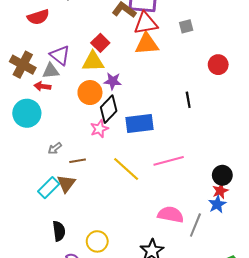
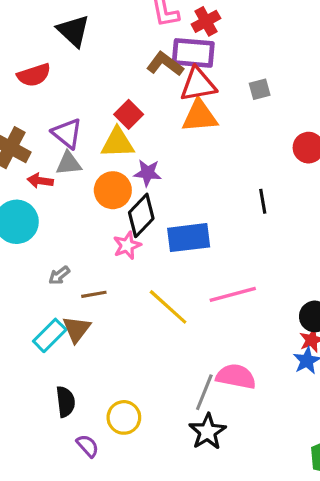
gray triangle: (51, 71) -> (69, 163), moved
gray line: (195, 225) -> (204, 392), moved

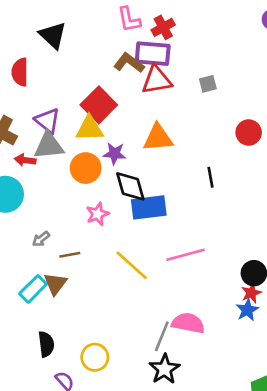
red semicircle: (34, 75) -> (20, 72), turned 108
red square: (129, 114) -> (99, 105), size x1.5
orange triangle: (200, 116) -> (158, 138), moved
gray triangle: (69, 163) -> (49, 146), size x1.4
black diamond: (141, 215) -> (130, 186), moved, turned -60

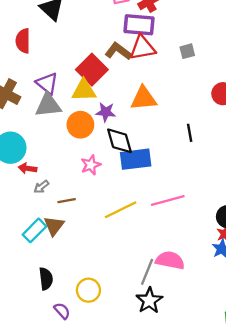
brown L-shape: (129, 63) -> (118, 51), moved
red arrow: (25, 160) -> (28, 168), moved
yellow line: (132, 265) -> (121, 210), turned -68

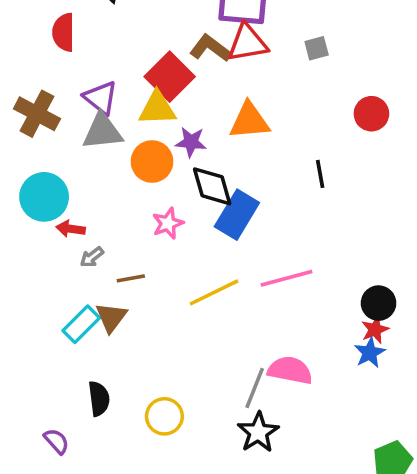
blue rectangle: (136, 159) -> (237, 215), turned -52
purple semicircle: (62, 311) -> (56, 441), moved

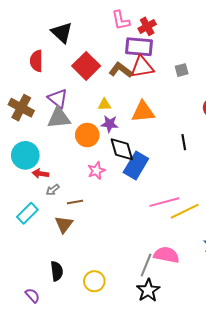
red square: (170, 77) -> (86, 66), moved
yellow triangle: (157, 108) -> (104, 105), moved, size x0.6
yellow line: (214, 292) -> (185, 211), moved
cyan rectangle: (81, 324) -> (27, 213), moved

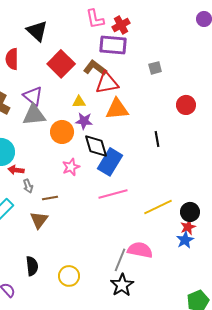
red triangle: (142, 67) -> (107, 83), moved
gray arrow: (53, 190) -> (28, 186), turned -72
pink line: (164, 202) -> (113, 194), moved

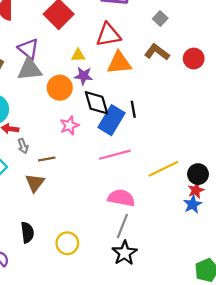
brown L-shape: (95, 68) -> (157, 52), moved
gray square: (155, 68) -> (160, 19), turned -32
black line: (157, 139) -> (133, 109), moved
pink semicircle: (140, 250) -> (121, 198), moved

